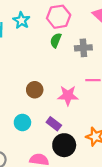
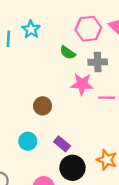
pink hexagon: (59, 17) -> (88, 29), moved
green semicircle: (56, 40) -> (68, 53), turned -80
pink star: (68, 96) -> (82, 84), moved

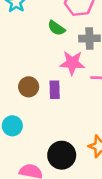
purple rectangle: (62, 144) -> (55, 90), moved, turned 49

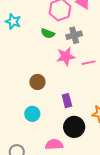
purple rectangle: (55, 90) -> (67, 101), moved

